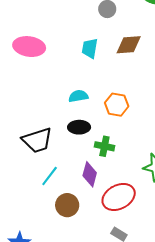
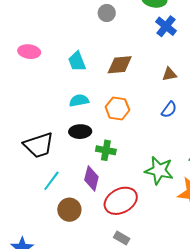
brown diamond: (129, 45) -> (120, 65), moved
pink ellipse: (29, 47) -> (29, 52), size x0.7
cyan trapezoid: (90, 48) -> (77, 61), moved, turned -30

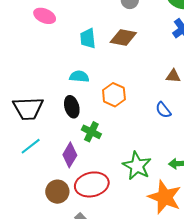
brown diamond: (120, 65) -> (123, 37), moved
blue semicircle: (169, 110) -> (163, 110), turned 90
black ellipse: (80, 132) -> (72, 107), turned 60
brown circle: (69, 210) -> (57, 192), moved

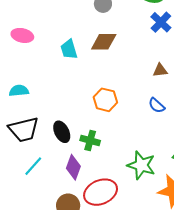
cyan semicircle: (79, 77) -> (19, 91), moved
black ellipse: (72, 107) -> (62, 132), moved

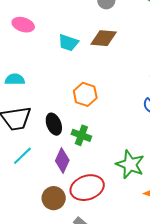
cyan trapezoid: (69, 49) -> (68, 43), turned -60
orange hexagon: (105, 100) -> (85, 94), moved

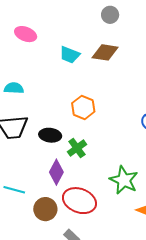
black ellipse: (54, 124) -> (50, 135), turned -65
green cross: (81, 135) -> (77, 148), turned 30
cyan line: (22, 156) -> (14, 190), moved, turned 55
red ellipse: (87, 188) -> (79, 201), turned 36

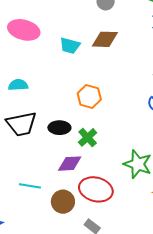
pink ellipse: (26, 34) -> (24, 30), size x1.4
purple diamond: (56, 172) -> (70, 164), turned 65

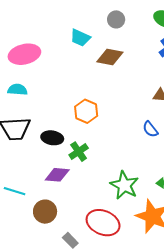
pink ellipse: (24, 30) -> (24, 54), moved, turned -36
cyan trapezoid: (70, 46) -> (80, 38), moved
red ellipse: (96, 189) -> (103, 223), moved

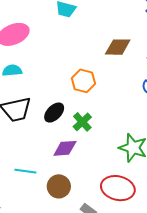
brown diamond: (110, 57) -> (118, 47), moved
black ellipse: (52, 138) -> (54, 113), turned -45

